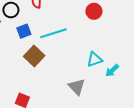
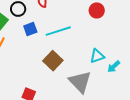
brown square: (34, 56) -> (53, 61), moved
gray triangle: (77, 87) -> (80, 82), size x1.4

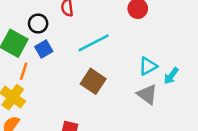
blue square: (30, 29) -> (44, 49), moved
gray triangle: (80, 82) -> (147, 94), moved, size x0.7

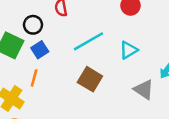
cyan triangle: (148, 66) -> (128, 50), moved
orange line: (24, 71) -> (34, 78), moved

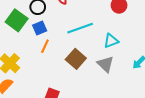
orange line: (34, 78) -> (45, 46), moved
gray triangle: (144, 89) -> (105, 64), moved

